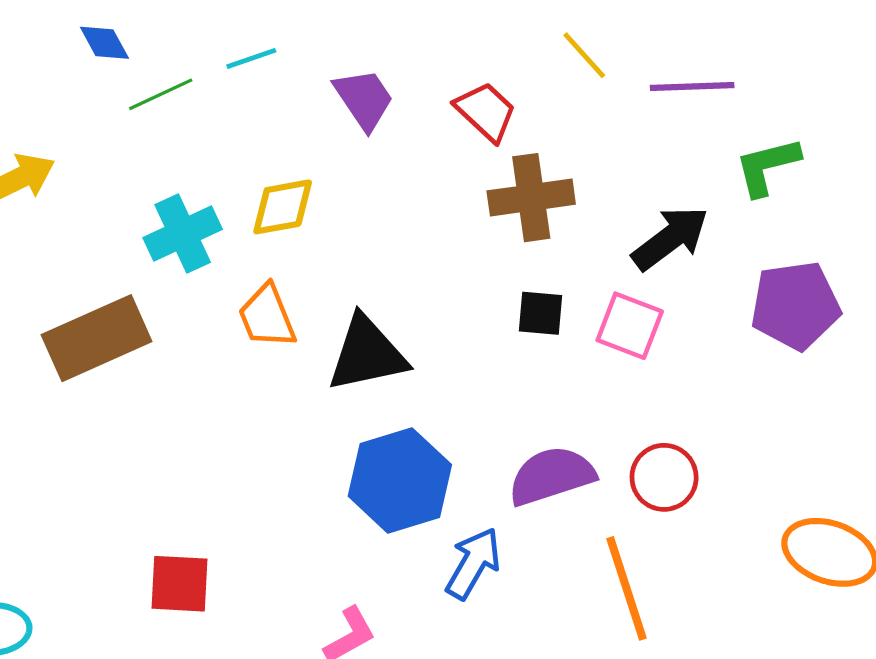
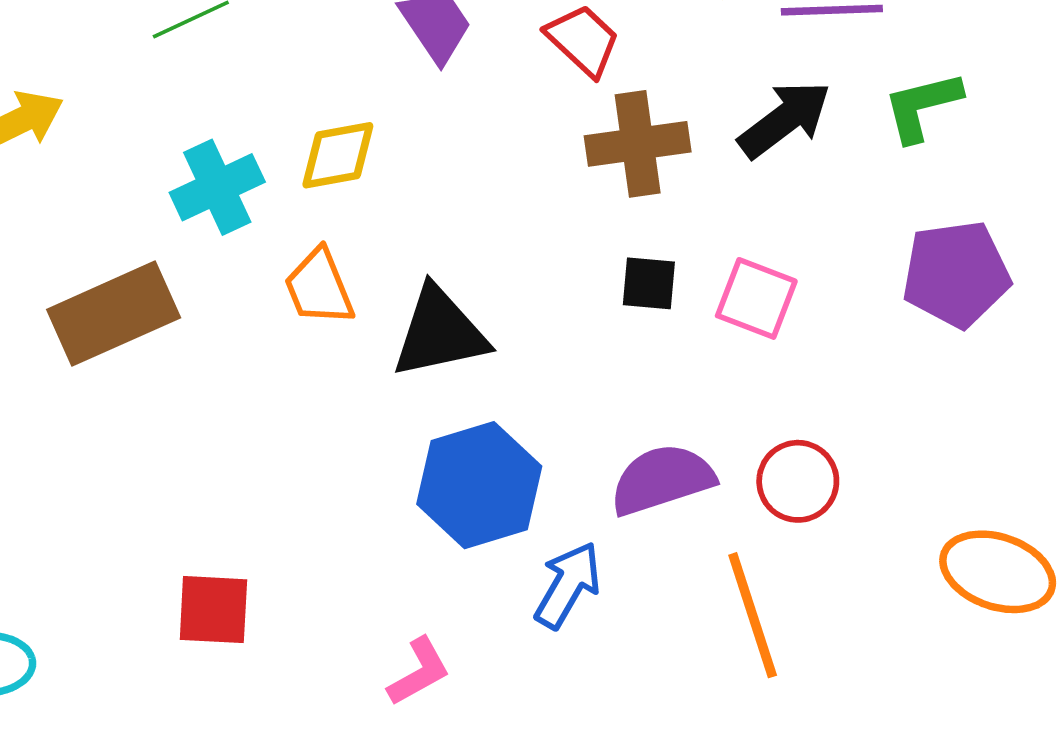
black arrow: (670, 238) -> (785, 119), moved

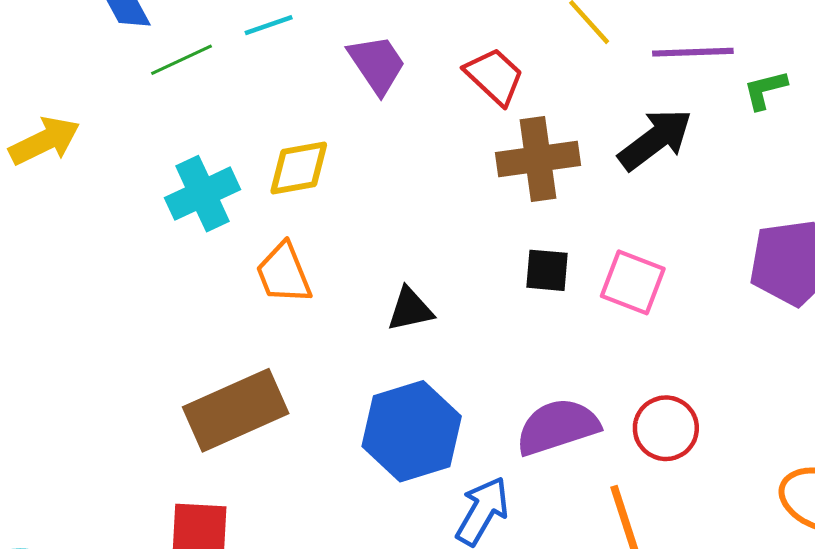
green L-shape: (922, 106) -> (765, 90), moved, size x0.7
brown rectangle: (114, 314) -> (236, 410), moved
black triangle: (440, 332) -> (410, 309), moved, size x0.6

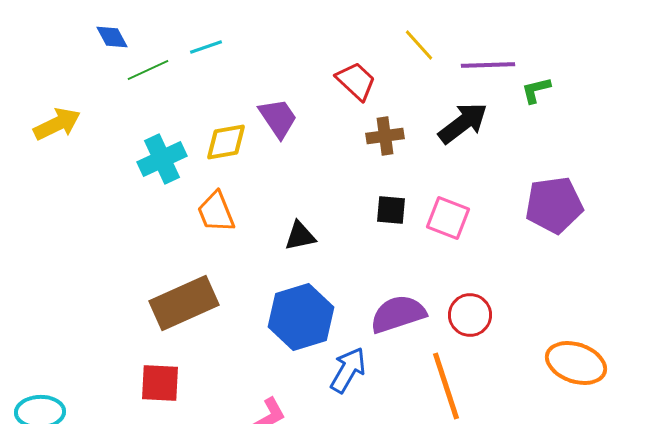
purple trapezoid: (377, 64) -> (278, 118), moved
brown cross: (538, 159) -> (385, 136), size x0.7

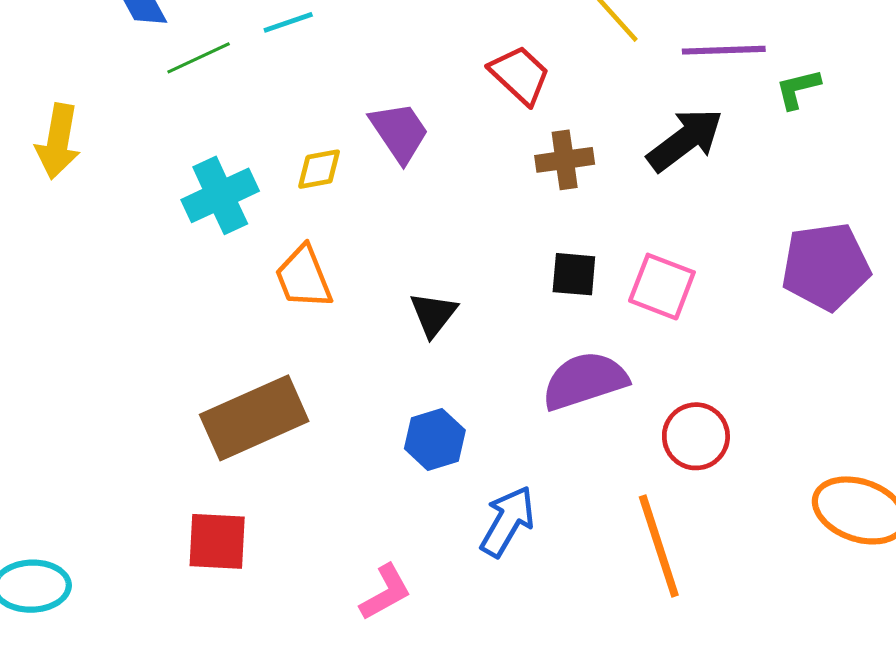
yellow arrow: (57, 124) -> (58, 141), turned 126
yellow diamond: (226, 142) -> (319, 169), size x0.7
black triangle: (300, 236) -> (433, 314), turned -40
purple semicircle: (398, 314) -> (585, 381), moved
blue hexagon: (301, 317) -> (435, 439), size x0.6

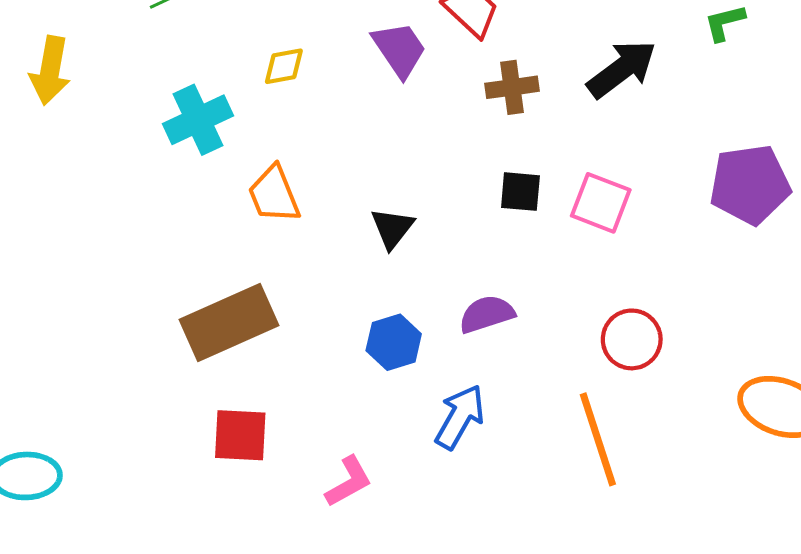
purple trapezoid: (399, 132) -> (399, 49), moved
yellow diamond: (319, 169) -> (284, 66), moved
purple semicircle: (585, 381) -> (487, 314), moved, size x0.7
red square: (217, 541) -> (240, 435), moved

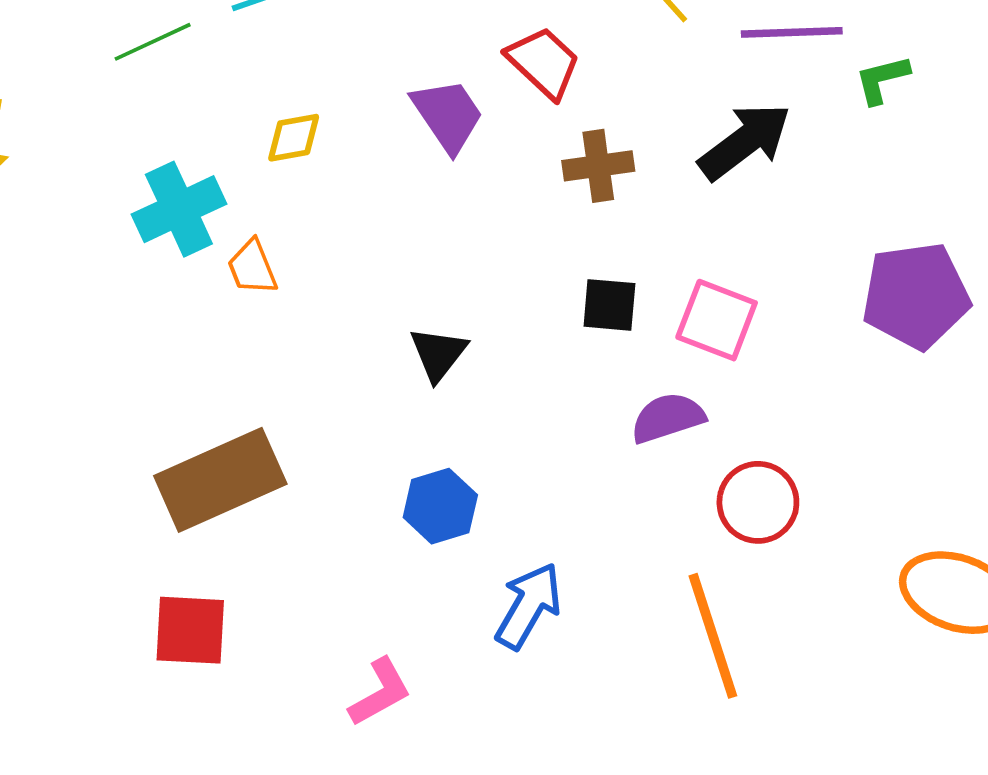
orange trapezoid: (274, 194) -> (252, 267), moved, size x0.7
purple semicircle: (487, 314) -> (668, 418), moved
red square: (240, 435) -> (190, 630), moved

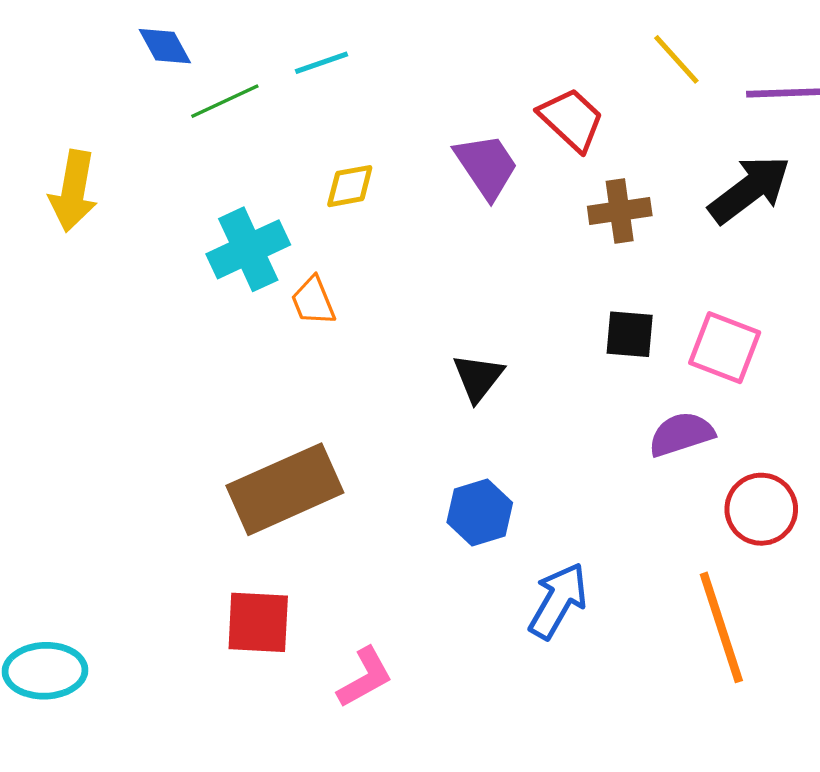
pink L-shape: (380, 692) -> (365, 677), moved

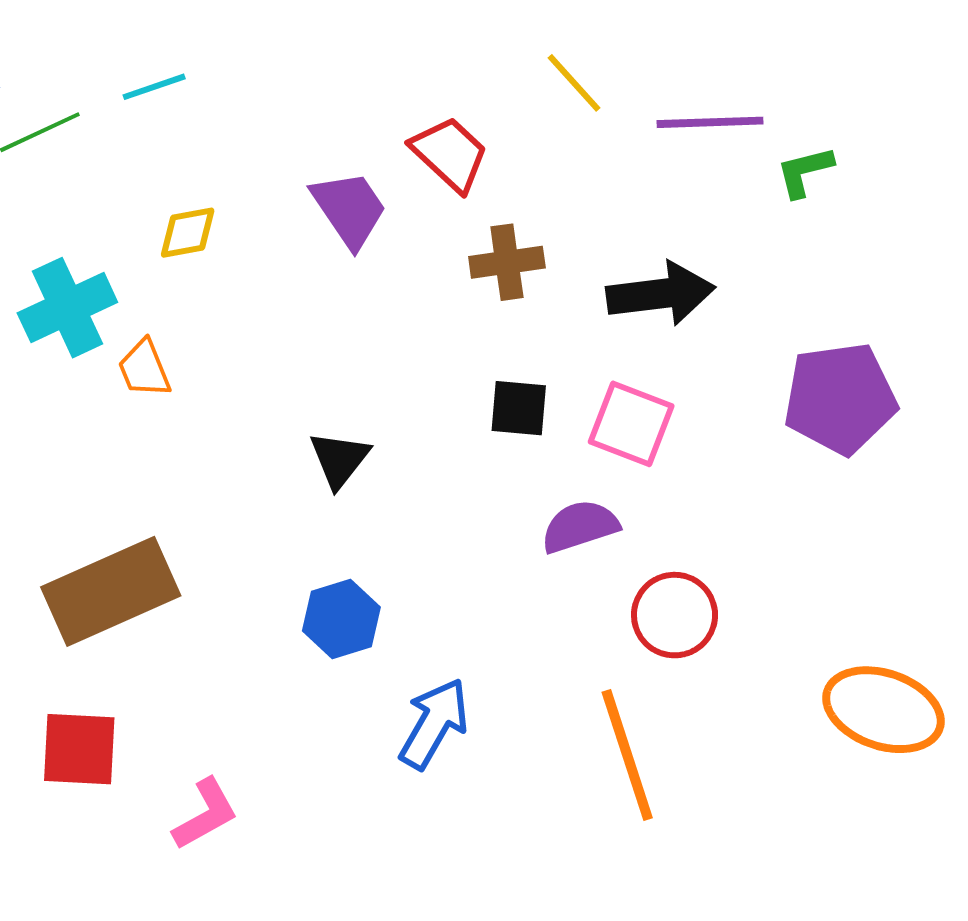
black arrow: (750, 189) -> (661, 294), moved, turned 30

